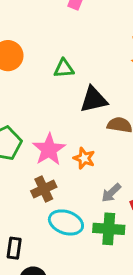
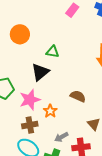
black triangle: (94, 100) -> (40, 72), moved, turned -42
brown cross: (44, 189) -> (30, 125), moved

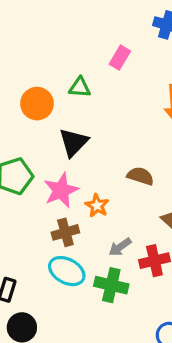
pink rectangle: (72, 10) -> (120, 58), moved
orange circle: (20, 34) -> (37, 104), moved
green triangle: (53, 52) -> (80, 87), moved

